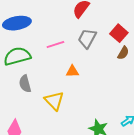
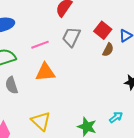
orange triangle: (72, 71) -> (45, 72), moved, size x1.5
yellow triangle: (54, 101) -> (41, 121), moved

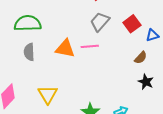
pink line: (40, 45) -> (90, 46), moved
brown semicircle: (108, 50) -> (141, 58), moved

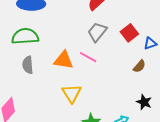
pink line: (90, 46) -> (88, 57), turned 36
black star: (146, 82) -> (144, 102), moved
yellow triangle: (48, 94) -> (72, 93), moved

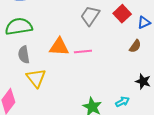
pink line: (88, 57) -> (83, 52), moved, turned -30
yellow triangle: (72, 93) -> (36, 78), moved

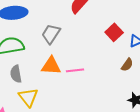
gray trapezoid: (90, 16) -> (51, 34), moved

